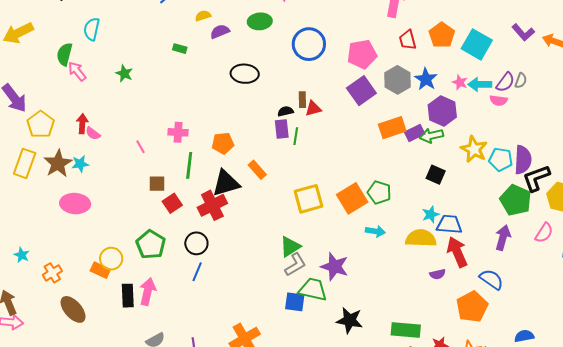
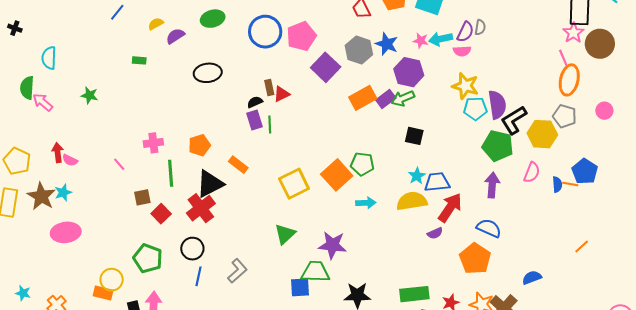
pink pentagon: (362, 54) -> (301, 36), moved
yellow star: (474, 149) -> (465, 86), moved
red arrow: (457, 252) -> (450, 208), turned 68
gray L-shape: (295, 265) -> (237, 271), moved

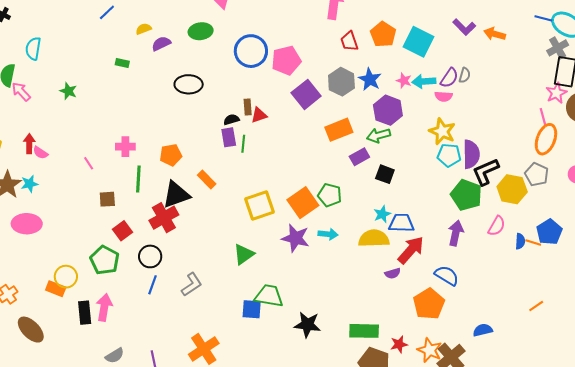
purple rectangle: (386, 99) -> (359, 157), moved
red square: (161, 214) -> (122, 231), moved
purple star: (332, 245) -> (296, 238), moved

